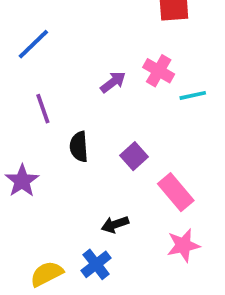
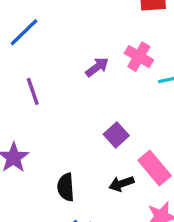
black semicircle: (79, 147) -> (66, 187), moved
black arrow: (115, 224) -> (121, 184), moved

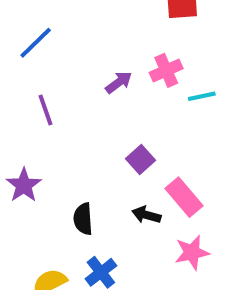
pink cross: (139, 57) -> (166, 70), turned 36
black arrow: (121, 184) -> (146, 215), turned 35

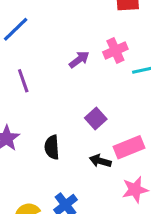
pink rectangle: (184, 197) -> (129, 147), turned -72
black semicircle: (83, 219) -> (52, 147), moved

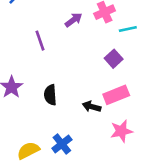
purple line: (23, 81) -> (40, 41), moved
purple square: (96, 119) -> (114, 59), moved

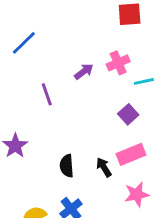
black semicircle: (50, 95) -> (67, 166), moved
black arrow: (92, 107) -> (104, 167), turned 42

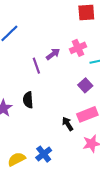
purple line: (47, 94) -> (36, 66), moved
black semicircle: (67, 166) -> (28, 100), moved

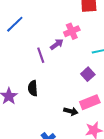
pink cross: (78, 48) -> (72, 31), moved
black arrow: (68, 124) -> (71, 111), turned 136

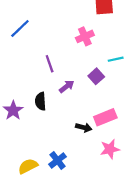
purple arrow: (57, 44) -> (67, 87), moved
purple square: (88, 74) -> (96, 76), moved

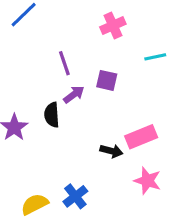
purple square: (96, 76) -> (107, 80), moved, turned -35
purple arrow: (67, 87) -> (74, 94), moved
pink star: (110, 149) -> (147, 181), turned 30

